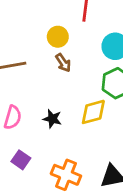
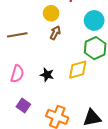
brown arrow: (63, 63) -> (55, 33), turned -120

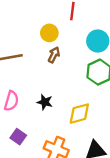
yellow diamond: (78, 70) -> (79, 114), moved

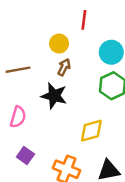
black star: (45, 102) -> (54, 96), moved, size x1.5

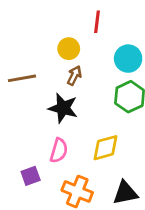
pink semicircle: (18, 117) -> (59, 150), moved
purple square: (25, 155) -> (31, 176), turned 35

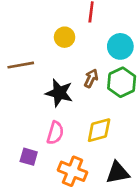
brown arrow: (74, 76) -> (91, 78), moved
purple square: (31, 176) -> (29, 157), turned 36

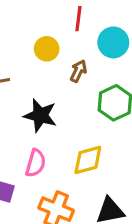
cyan circle: (120, 46) -> (113, 42), moved
brown arrow: (91, 78) -> (78, 71), moved

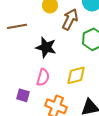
brown arrow: (78, 71) -> (70, 19), size x1.5

